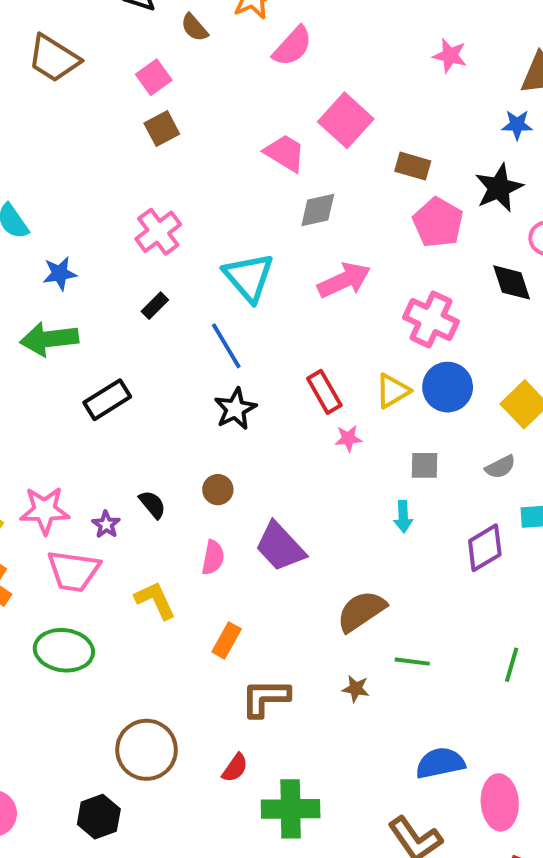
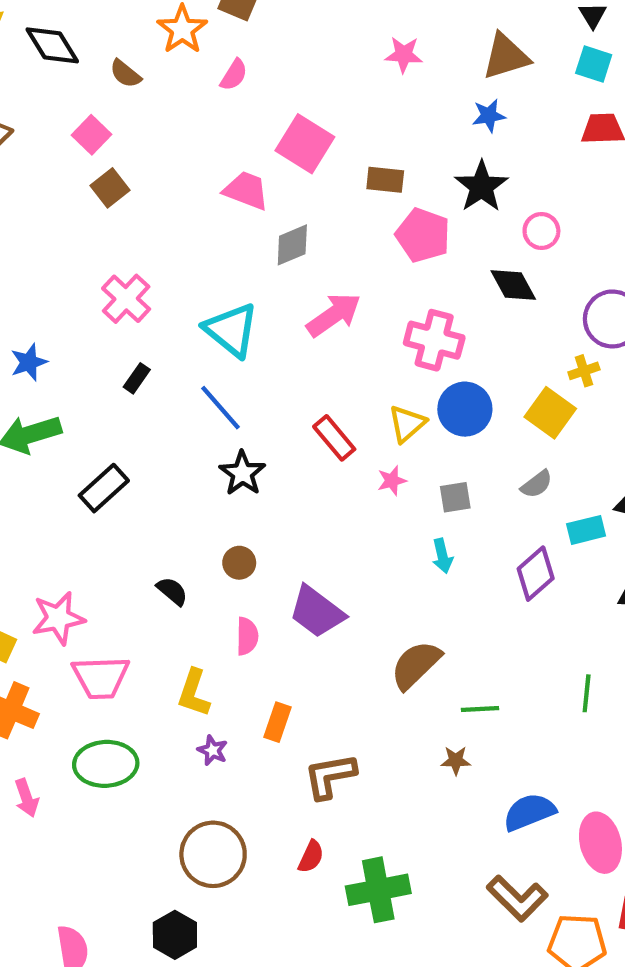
pink semicircle: (293, 46) -> (234, 75), size x0.7
pink star: (348, 438) -> (392, 481), moved
purple star: (106, 524) -> (213, 750), moved
yellow L-shape: (155, 600) -> (194, 693), turned -126
brown star: (356, 689) -> (456, 760), moved

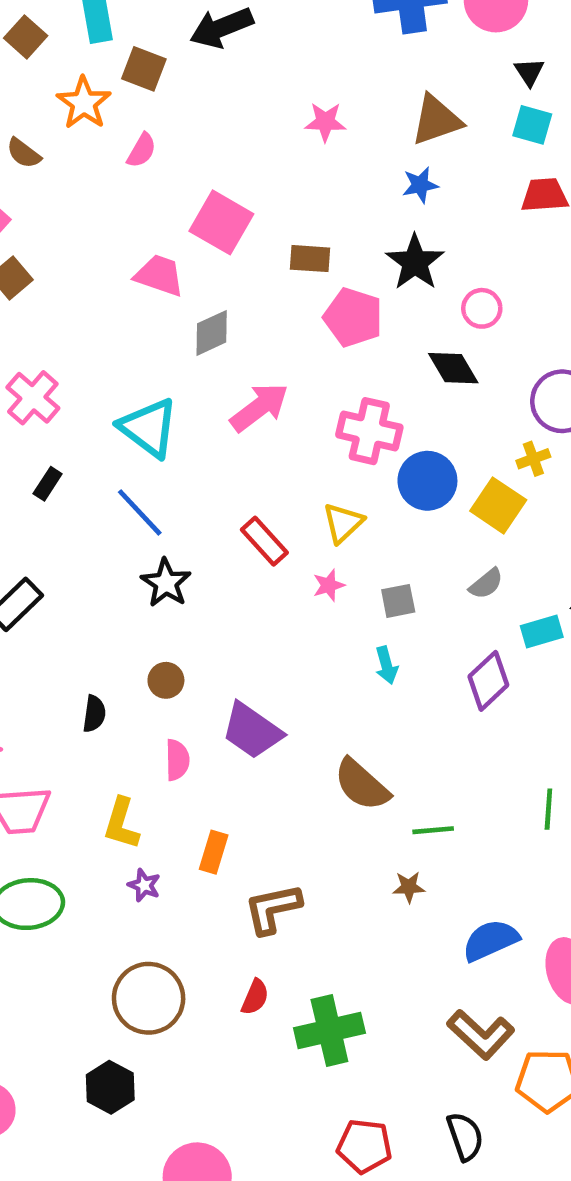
blue circle: (465, 409) -> (427, 481), moved
black semicircle: (172, 591) -> (94, 714), turned 60
brown semicircle: (416, 665) -> (362, 785), turned -92

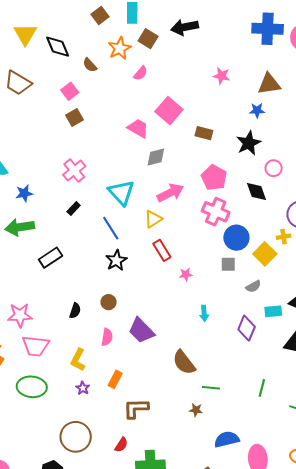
pink pentagon: (353, 317) -> (214, 178), moved
yellow triangle: (343, 523) -> (153, 219), moved
gray square: (398, 601) -> (228, 264), moved
purple diamond: (488, 681) -> (247, 328), turned -35

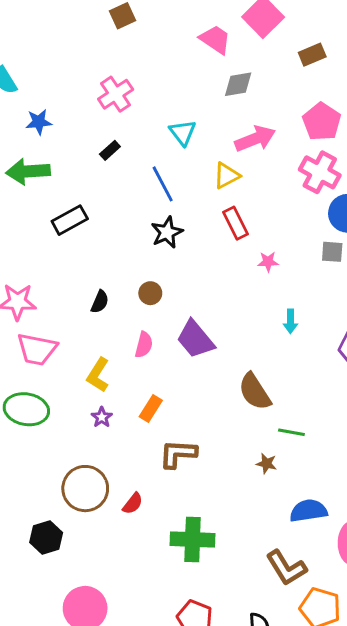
brown rectangle: (204, 133) -> (312, 55), turned -42
cyan triangle: (121, 193) -> (183, 133), size x0.7
red semicircle: (121, 445) -> (133, 504), moved

